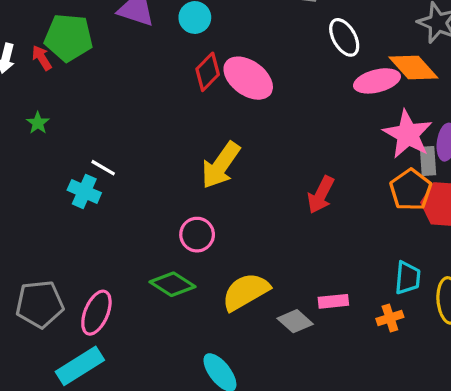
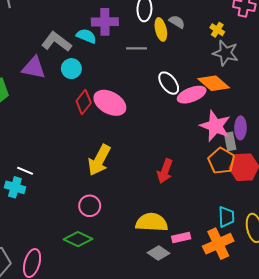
white ellipse: (344, 37) -> (169, 83), moved
yellow semicircle: (246, 292) -> (152, 222), moved, turned 40
orange cross: (390, 318) -> (218, 244), size x1.8

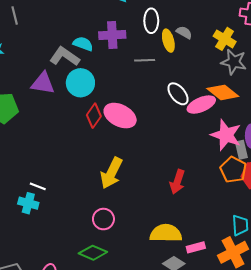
yellow cross: (217, 30) -> (225, 39), size x1.5
cyan semicircle: (86, 36) -> (83, 44), moved
cyan circle: (71, 69) -> (80, 83), size x1.4

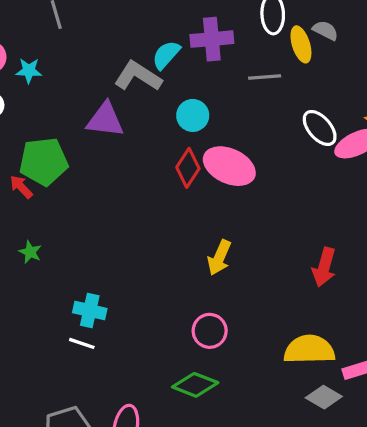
cyan semicircle: (83, 44) -> (166, 55), turned -66
cyan circle: (80, 83) -> (193, 115), moved, size x0.7
yellow arrow: (111, 173) -> (219, 258), size x0.7
white line: (38, 186) -> (82, 343), moved

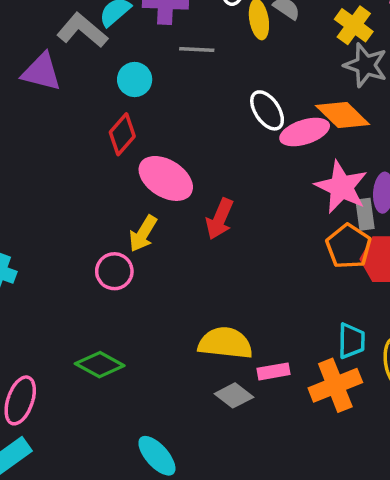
gray line: (265, 77) -> (197, 49), moved
pink ellipse: (229, 166) -> (166, 178), moved
red arrow: (324, 267) -> (220, 219), moved
pink circle: (210, 331) -> (114, 271), moved

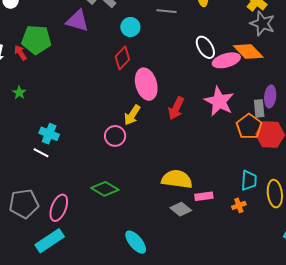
pink ellipse: (166, 178) -> (146, 84), turned 40
pink star: (341, 187) -> (219, 101), moved
orange cross: (335, 385) -> (239, 205), size x0.5

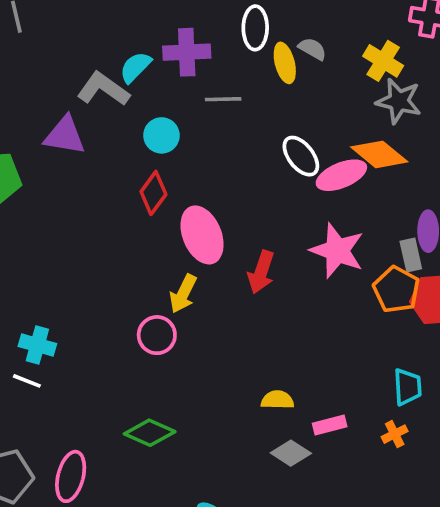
yellow semicircle: (177, 179) -> (277, 400), size x0.6

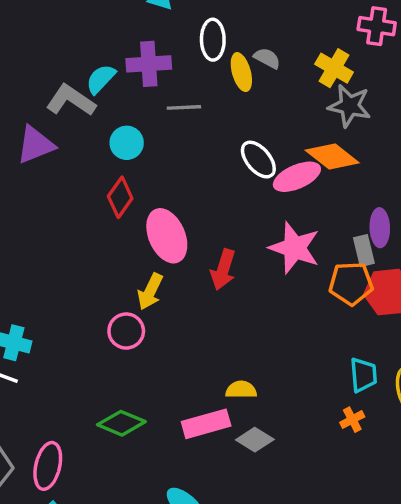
purple triangle: (65, 135) -> (35, 145), turned -30
orange pentagon: (396, 290) -> (351, 283), turned -30
pink rectangle: (330, 425) -> (206, 424), moved, size x1.5

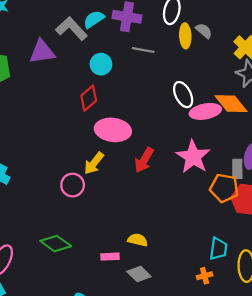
pink ellipse: (167, 236) -> (113, 130), turned -72
pink rectangle: (206, 424) -> (110, 257), size x0.6

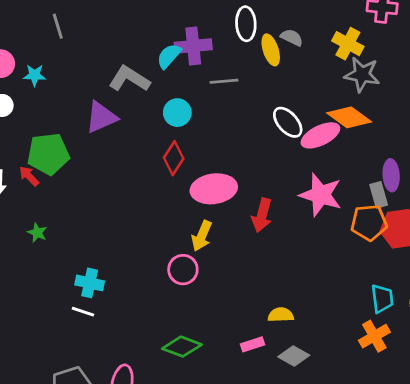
cyan semicircle: (94, 19) -> (169, 56), moved
orange cross: (205, 276) -> (374, 336), size x1.5

